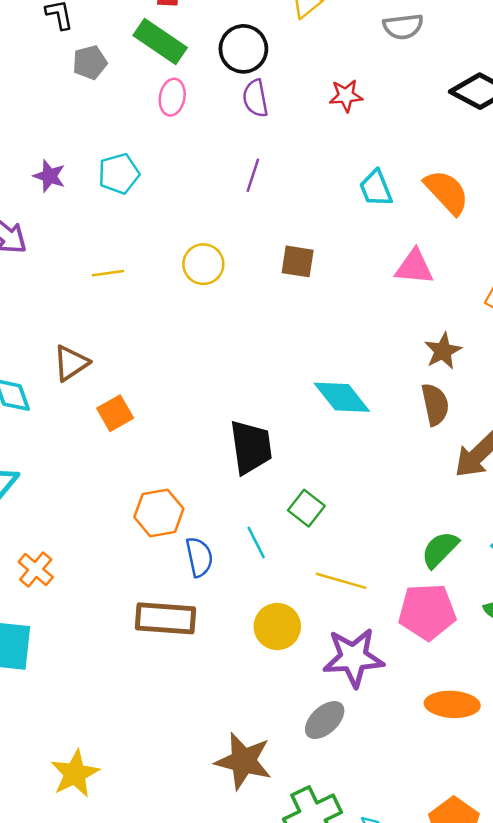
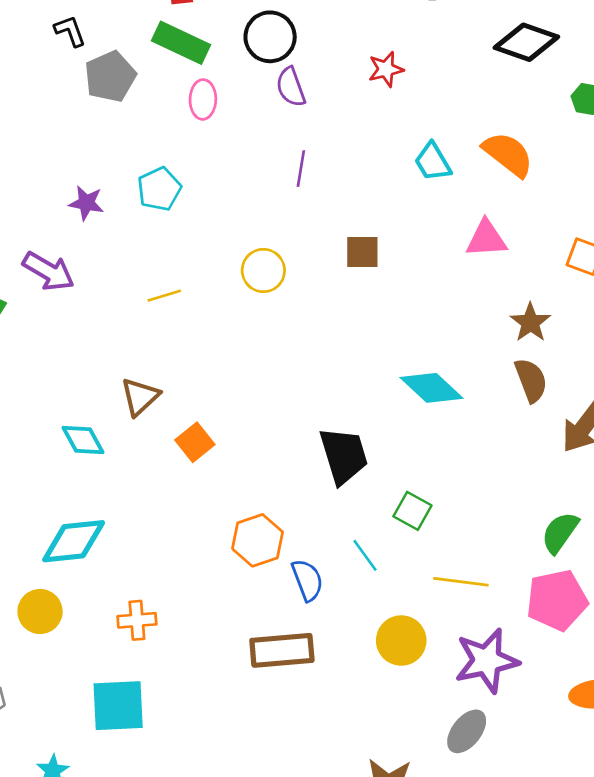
gray pentagon: (90, 62) -> (110, 77), size x1.4
orange cross: (36, 569) -> (137, 620), turned -36

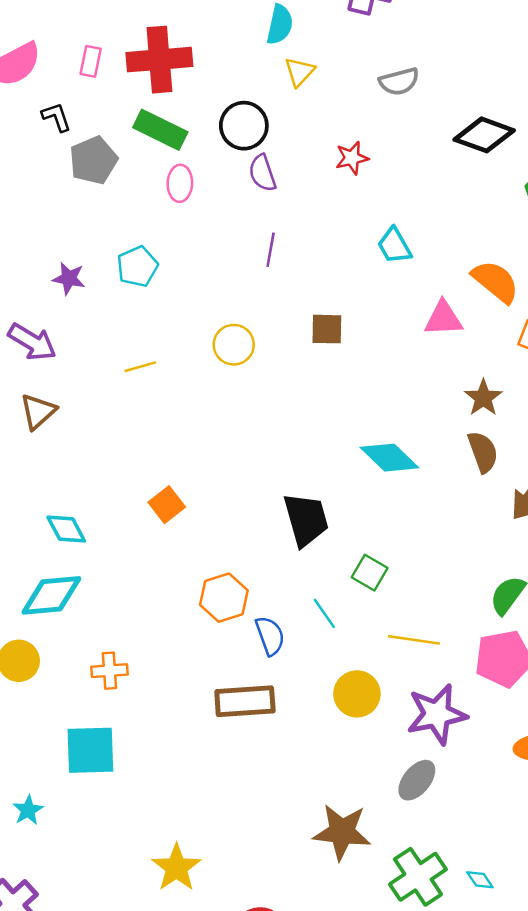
orange semicircle: (508, 154) -> (495, 282), moved
brown triangle: (140, 397) -> (38, 411), moved
cyan diamond: (83, 440) -> (66, 529), moved

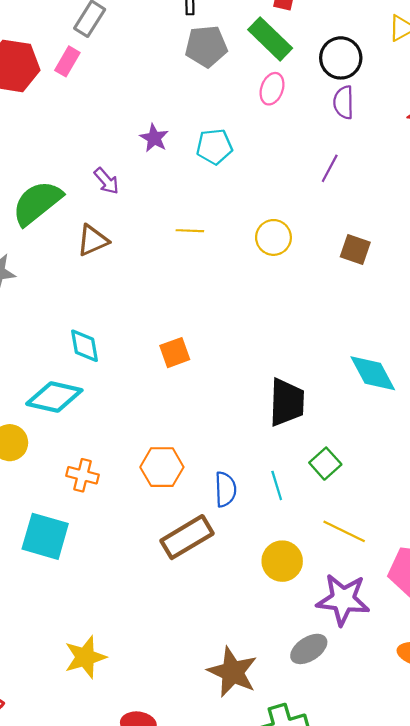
purple arrow: (32, 342) -> (107, 181), size x0.7
orange hexagon: (224, 598) -> (162, 467), moved
brown rectangle: (245, 701) -> (187, 537), turned -45

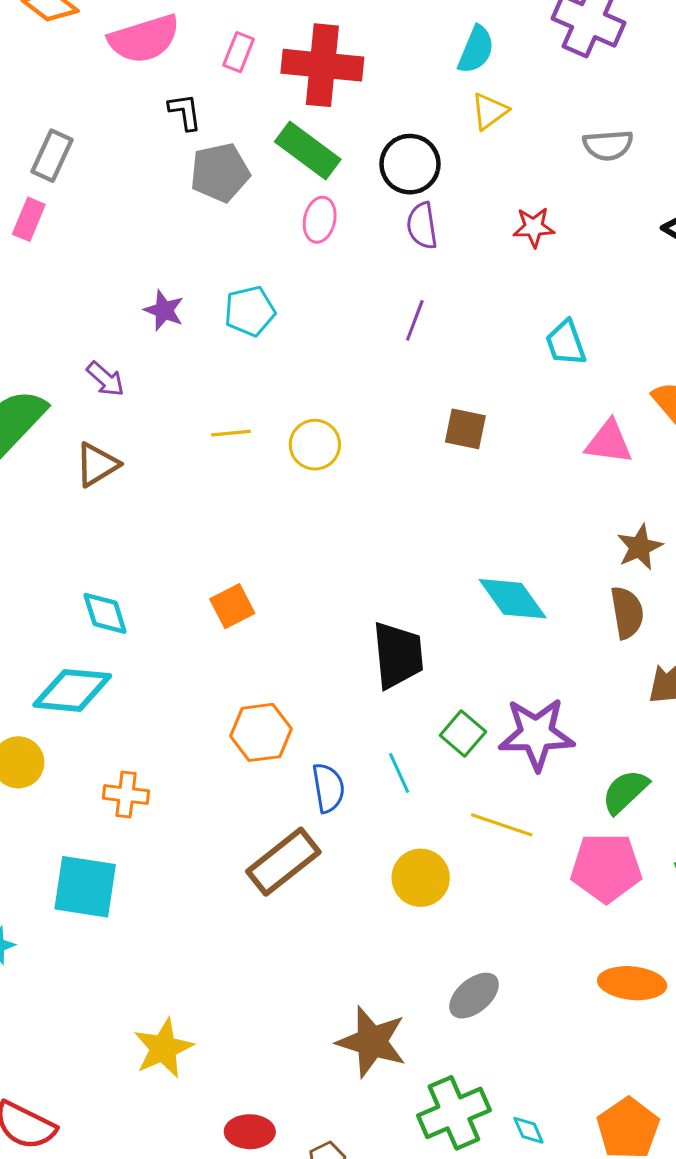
yellow circle: (273, 237) -> (315, 445), moved
orange hexagon: (162, 467) -> (261, 732), moved
purple star: (343, 599) -> (536, 734), moved

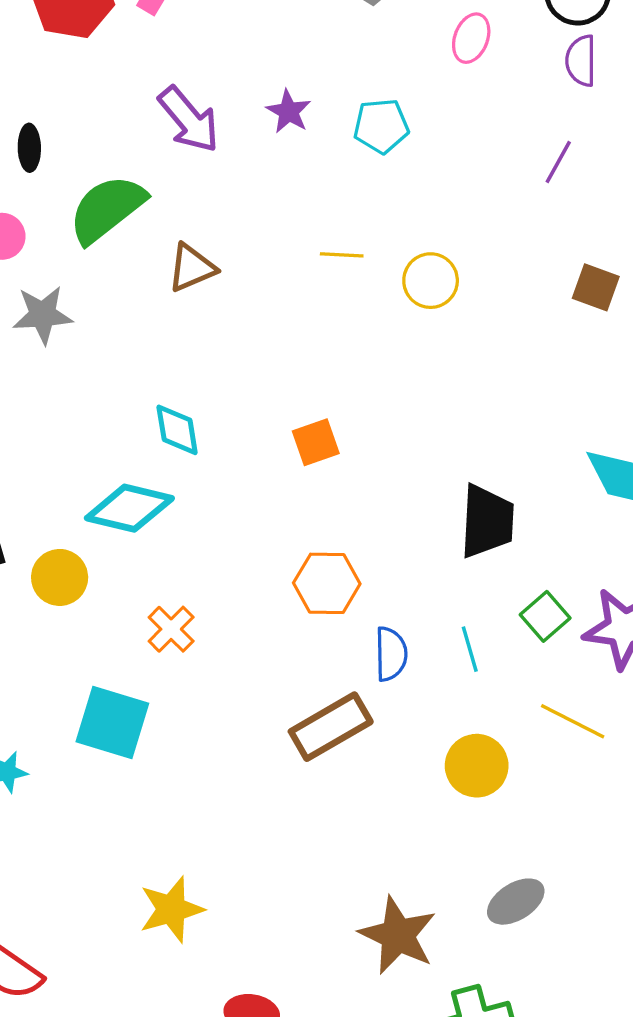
purple arrow: (105, 379) -> (189, 120), moved, size x1.6
orange cross: (126, 795) -> (171, 629), turned 30

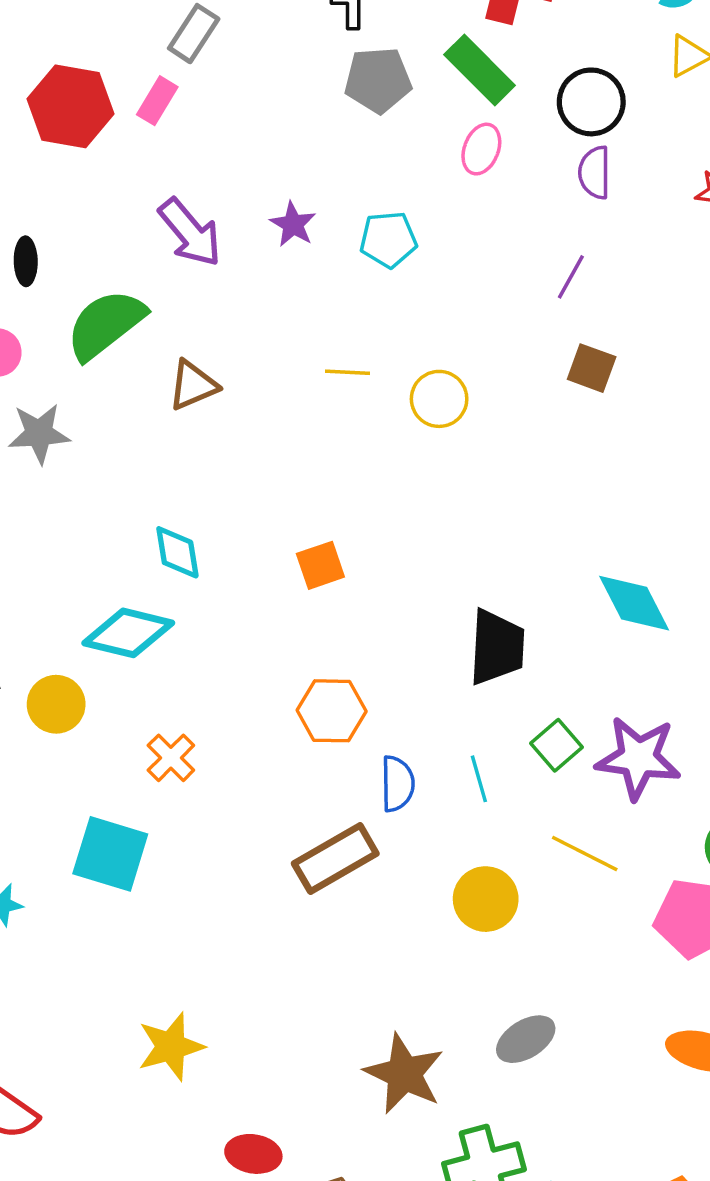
brown square: (596, 287) -> (592, 368), moved

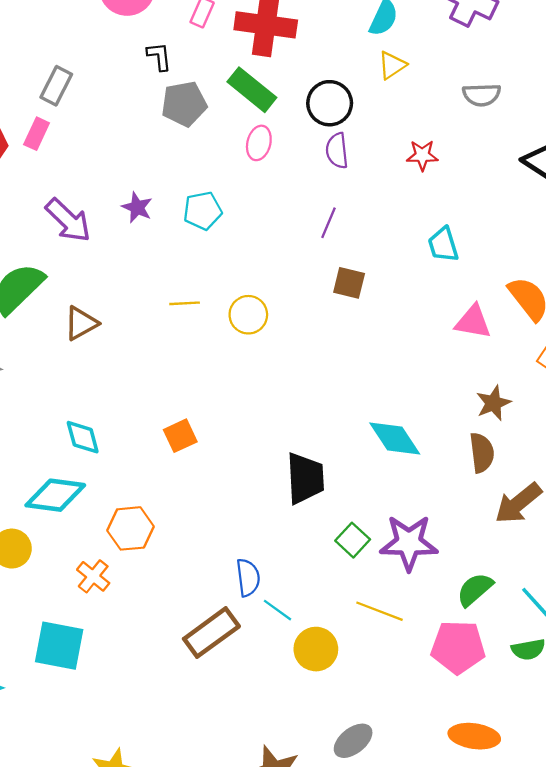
orange hexagon: (332, 711) -> (130, 528), moved
cyan line: (479, 779) -> (277, 610), moved, turned -32

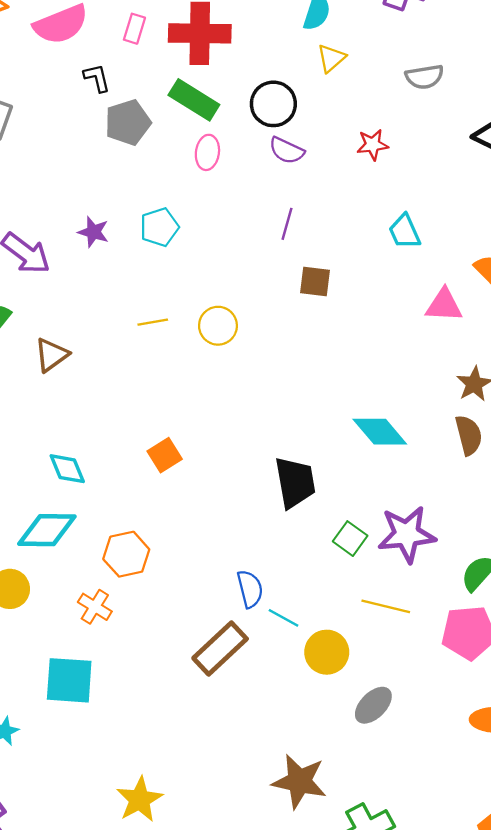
purple semicircle: (337, 151) -> (287, 150), turned -52
gray ellipse: (353, 741) -> (373, 705), moved

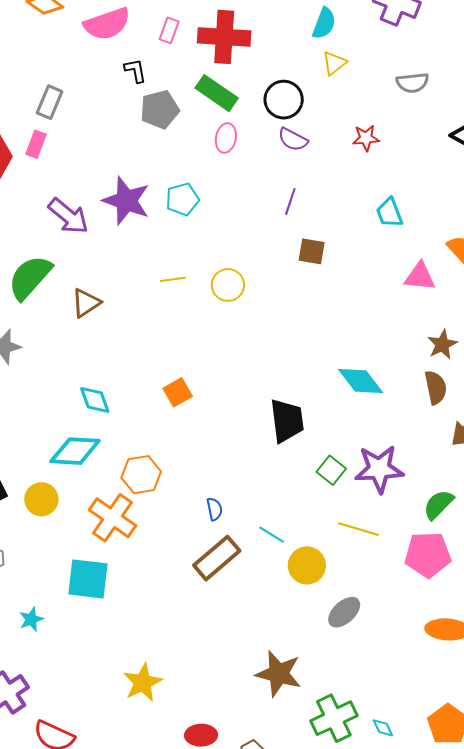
purple star: (93, 232) -> (126, 201), size x1.8
blue semicircle: (250, 589) -> (214, 509), moved, size x0.7
orange cross: (95, 607) -> (113, 518), size x1.6

